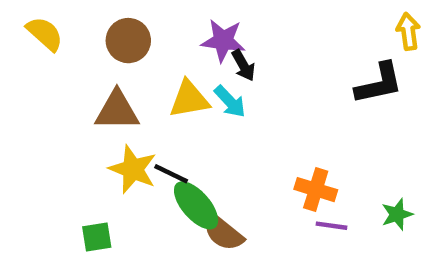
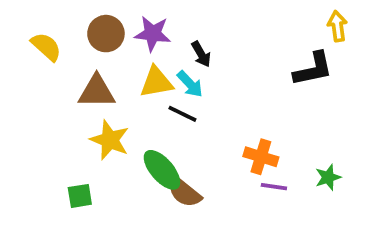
yellow semicircle: (45, 34) -> (46, 47), moved
purple star: (223, 41) -> (153, 34), moved
black line: (171, 174) -> (182, 114), moved

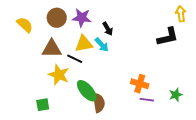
black line: (182, 114) -> (75, 59), moved
brown semicircle: (184, 192) -> (99, 103), turned -138

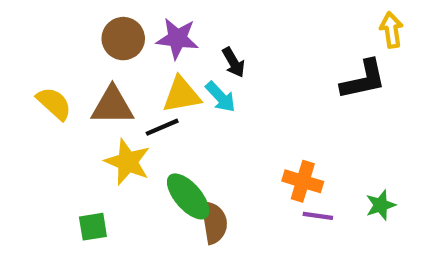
yellow semicircle: (25, 25) -> (54, 103), moved
black line: (75, 59) -> (162, 127), turned -49

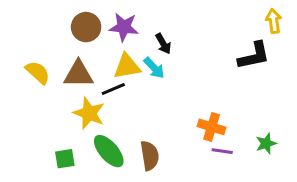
green ellipse: (188, 196) -> (109, 151), moved

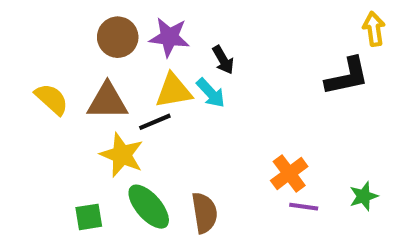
orange cross: (212, 127) -> (289, 174), turned 36

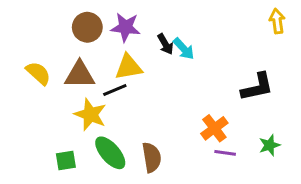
black L-shape: (347, 76) -> (257, 87), moved
cyan arrow: (211, 93) -> (184, 49), moved

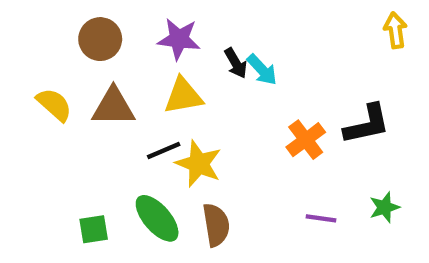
brown circle: (87, 27) -> (100, 39), moved
black line: (115, 90) -> (164, 151), moved
yellow star: (90, 115) -> (199, 164), moved
orange cross: (214, 128) -> (306, 140), moved

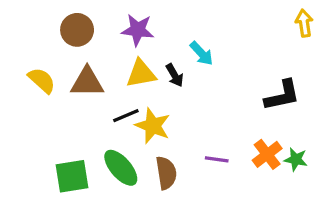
black arrow: (236, 63) -> (175, 75), moved
orange cross: (306, 140) -> (267, 154), moved
green star: (384, 207) -> (296, 159), turned 30
purple line: (321, 218) -> (217, 159), moved
green square: (94, 229) -> (72, 176), size x1.5

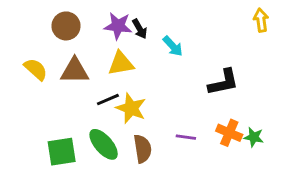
black arrow: (175, 75) -> (140, 29), moved
black L-shape: (282, 95) -> (223, 82), moved
orange cross: (267, 154) -> (229, 133), turned -30

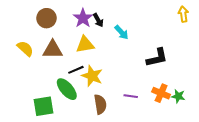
purple star: (118, 26) -> (83, 18), turned 30
green ellipse: (104, 144) -> (67, 89), moved

